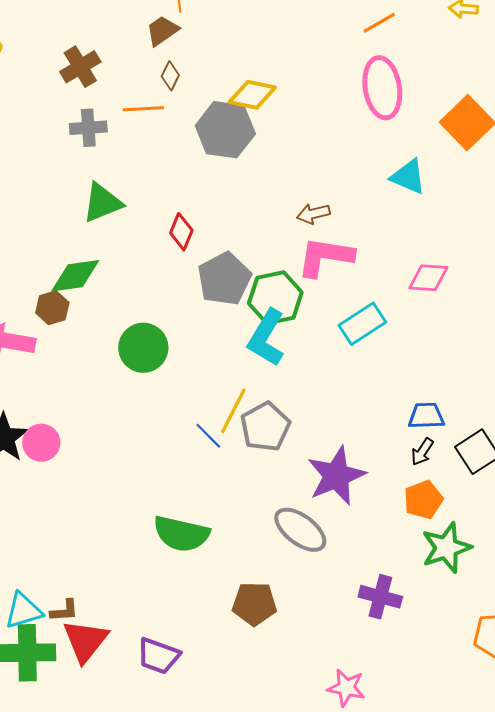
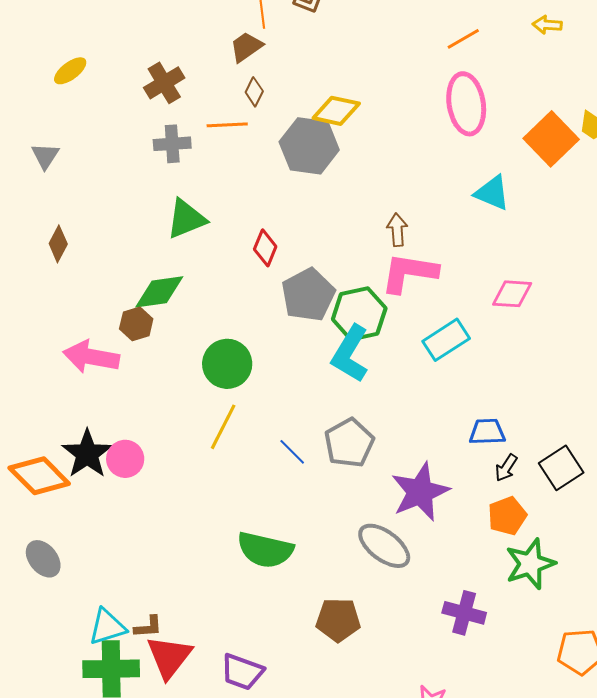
brown arrow: (313, 214) -> (397, 230), turned 100
yellow line: (233, 411) -> (223, 427), moved
blue trapezoid: (426, 416) -> (487, 432), moved

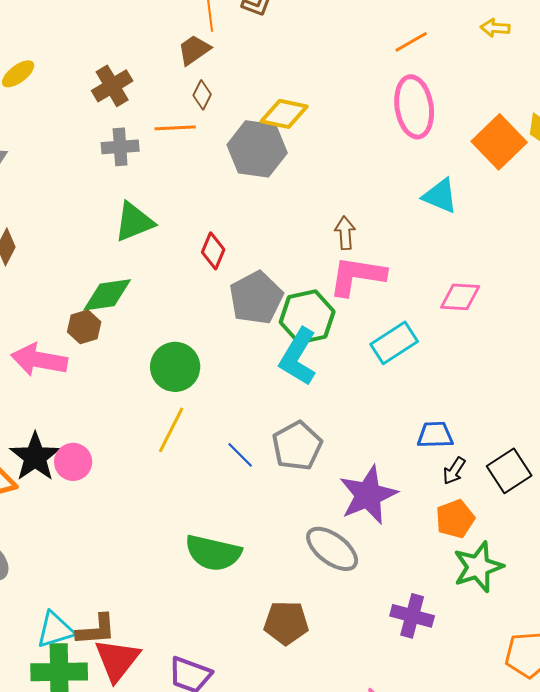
brown L-shape: (148, 627) -> (96, 630), size x1.4

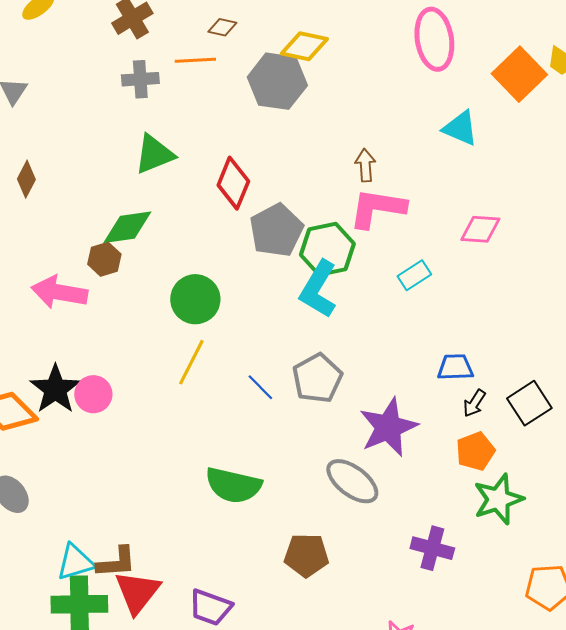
brown diamond: (202, 95) -> (222, 27), turned 76
red diamond: (213, 251) -> (233, 183), size x1.4
cyan rectangle: (394, 343) -> (414, 275), size x0.7

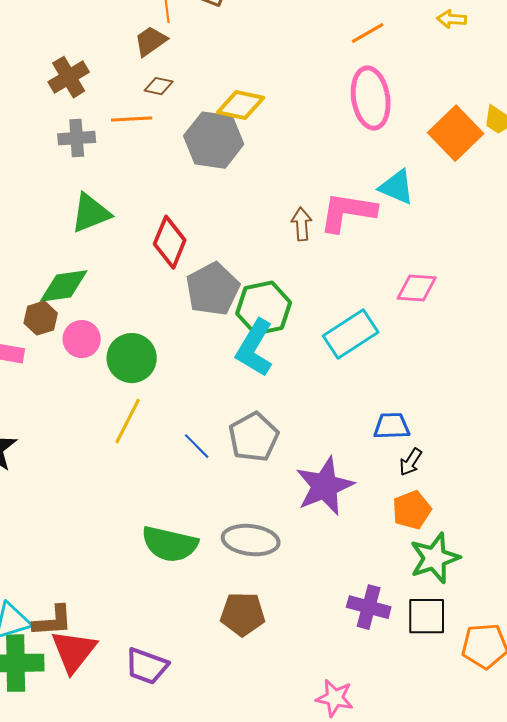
pink L-shape: (377, 208) -> (348, 212), moved
cyan rectangle: (414, 275) -> (351, 334), size x1.6
pink circle: (93, 394) -> (82, 339), moved
black square: (529, 403) -> (427, 616), moved, turned 33
gray ellipse: (352, 481) -> (251, 540), moved, turned -30

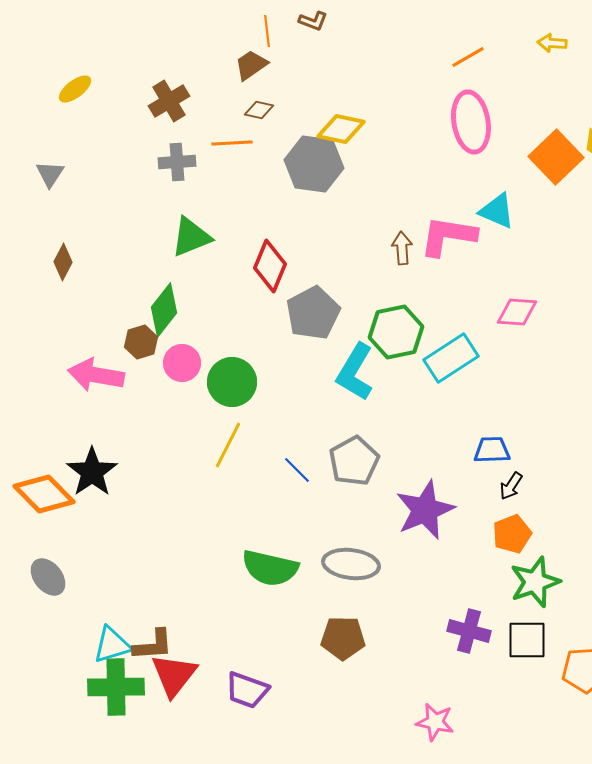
green diamond: (64, 286) -> (164, 310), turned -44
green hexagon: (264, 308) -> (396, 332), moved

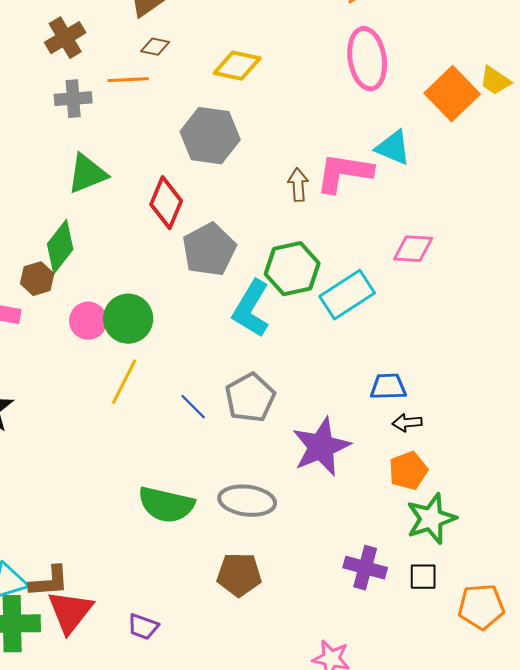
gray hexagon: (314, 164) -> (210, 136), moved
pink circle: (182, 363) -> (88, 321), moved
black arrow: (511, 486) -> (407, 423), turned 52
black square: (527, 640) -> (423, 577), size x0.7
purple trapezoid: (247, 690) -> (143, 627), size x0.7

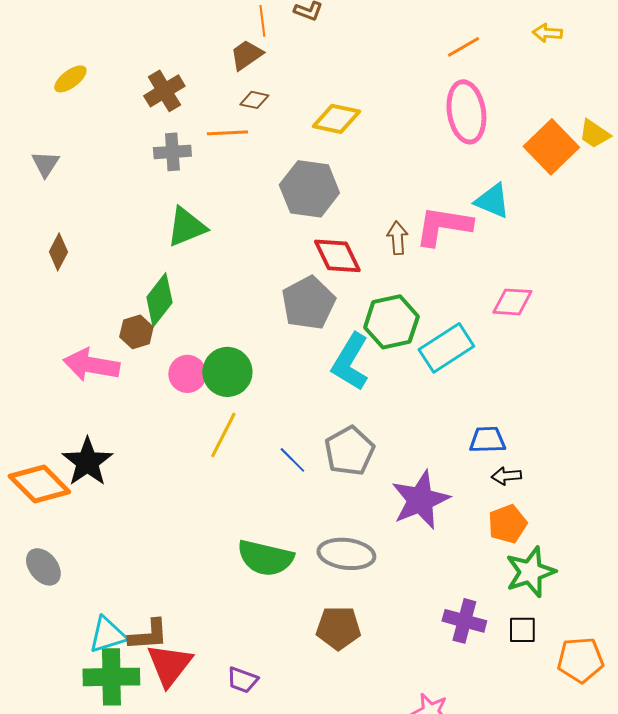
red diamond: (166, 203) -> (337, 256), moved, turned -48

